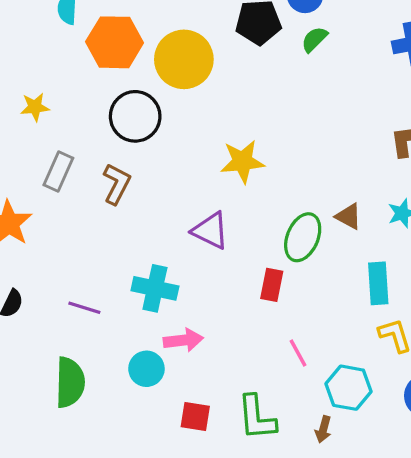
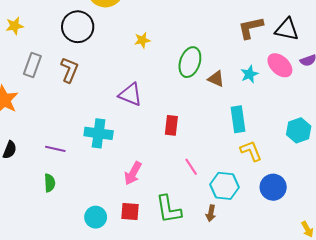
yellow star: (242, 162) -> (142, 40), moved, size x0.6
green ellipse: (303, 237) -> (190, 62), moved
pink arrow: (183, 340) -> (133, 173), moved, turned 130
cyan circle: (146, 369) -> (96, 217), moved
green semicircle: (70, 382) -> (50, 183), moved, size x0.6

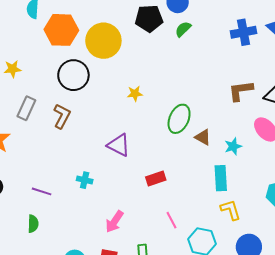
cyan star: (249, 74) -> (233, 146), moved
red rectangle: (171, 125) -> (156, 178), turned 60
cyan cross: (99, 133) -> (85, 180), size x0.6

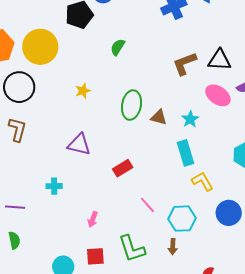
green semicircle: (183, 29) -> (118, 47), moved
pink arrow: (114, 222) -> (93, 219), size x0.7

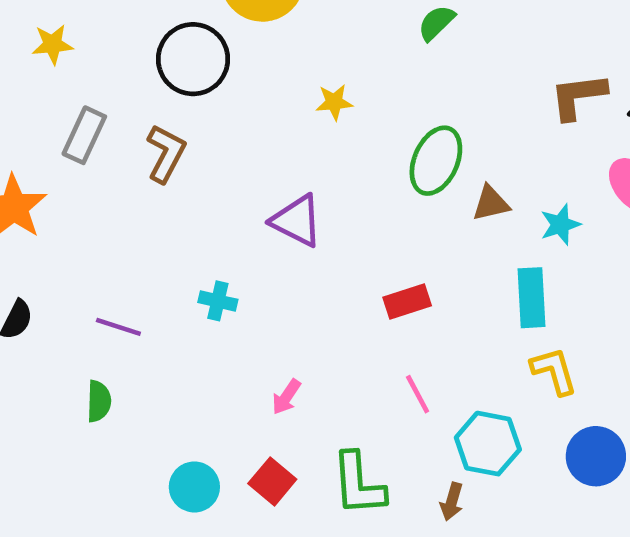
brown triangle: (159, 117) -> (491, 203), turned -42
red rectangle: (123, 168) -> (407, 301), moved
red square: (95, 256) -> (272, 481), turned 30

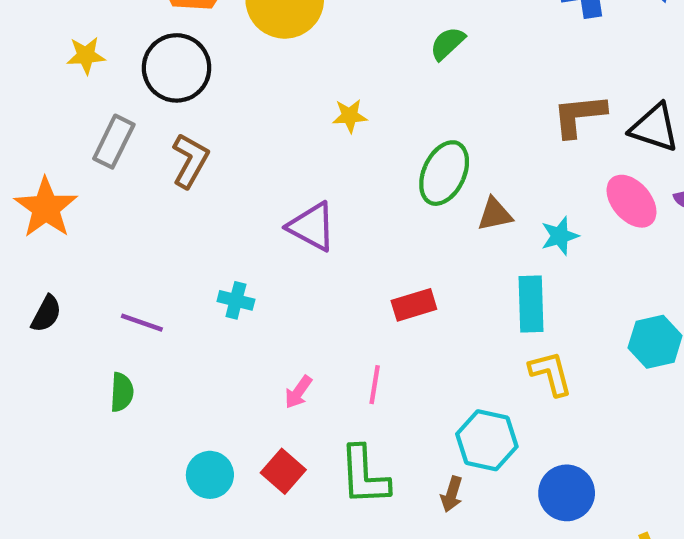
black circle: (193, 59) -> (177, 68), moved
pink line: (418, 394) -> (375, 385), moved, turned 36
blue circle: (596, 456) -> (567, 493), moved

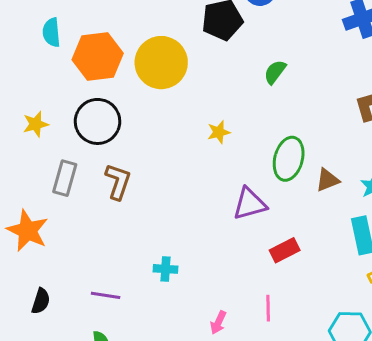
purple triangle: (312, 227) -> (250, 204), moved, turned -33

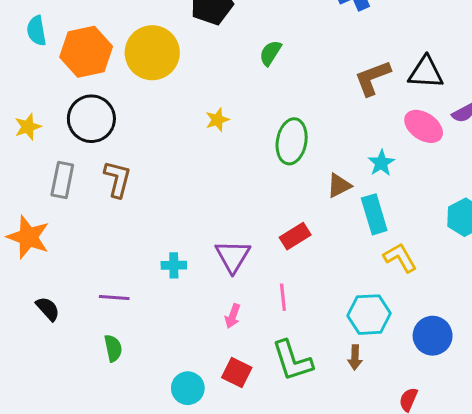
brown triangle: (327, 180) -> (339, 186), moved
purple triangle: (250, 204) -> (233, 256), moved, turned -39
black semicircle: (41, 301) -> (48, 309), turned -55

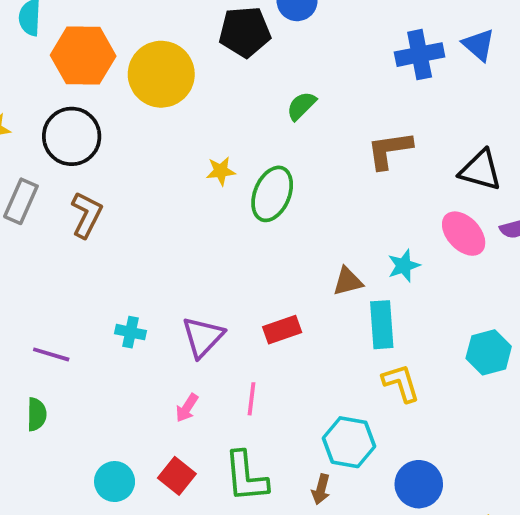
brown L-shape: (373, 78) -> (389, 150), moved
green ellipse: (292, 141) -> (272, 194), moved

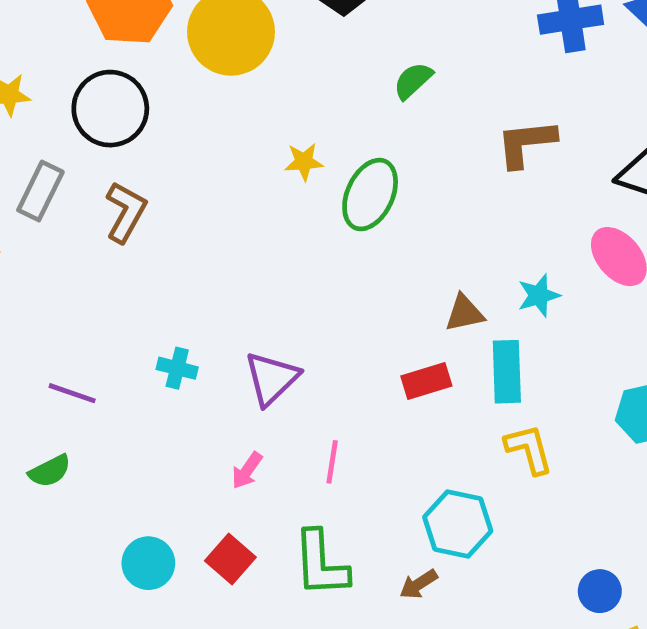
red rectangle: (282, 330) -> (426, 381), moved
green semicircle: (37, 414) -> (50, 471), turned 60
blue circle: (419, 484) -> (600, 591), moved, size x0.7
brown arrow: (321, 489) -> (419, 584), turned 40

